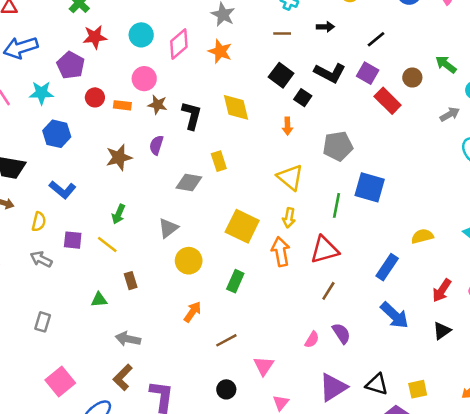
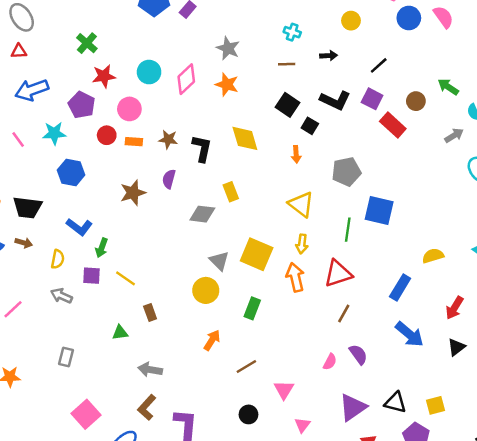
pink circle: (144, 79) -> (129, 109), moved
green arrow: (118, 214) -> (102, 248), moved
gray triangle: (168, 228) -> (219, 261), moved, turned -35

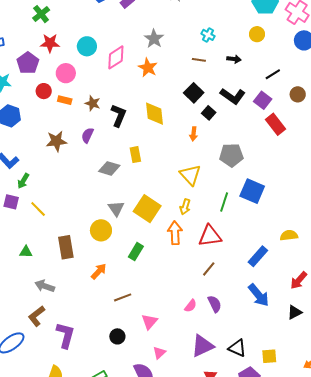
brown circle: (416, 101) -> (298, 94), moved
brown rectangle: (150, 313) -> (66, 247), moved, size x1.6

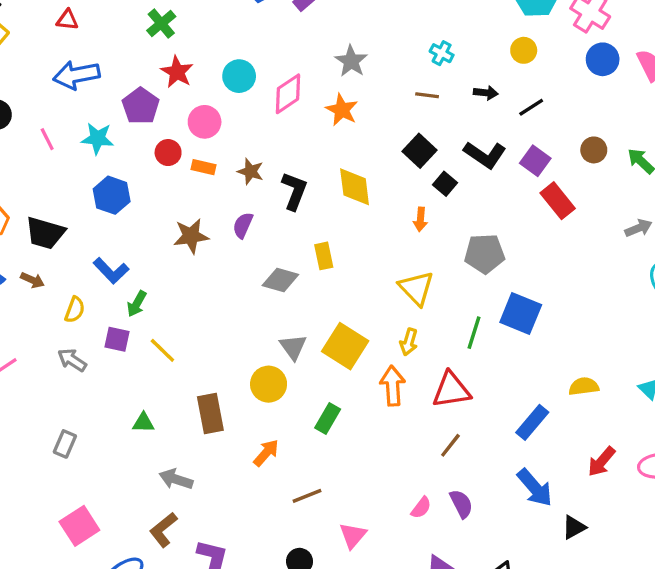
red star: (50, 43) -> (177, 72), turned 30
black line: (273, 74) -> (531, 107), moved
black triangle: (295, 312) -> (574, 527), moved

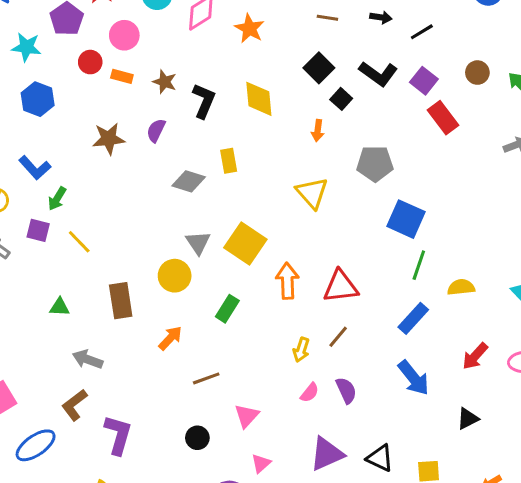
green line: (474, 333) -> (419, 265), moved
yellow arrow: (409, 342) -> (301, 350), moved
black triangle: (574, 527) -> (468, 419), moved

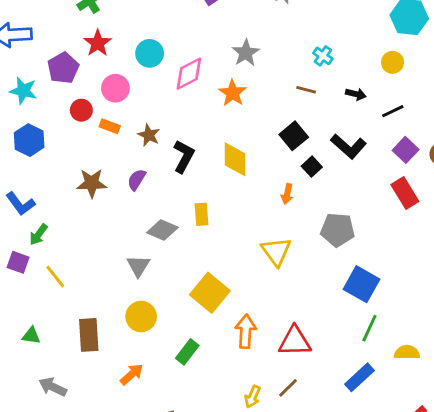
purple square: (424, 81) -> (406, 150), moved
gray triangle: (198, 243) -> (138, 266), moved

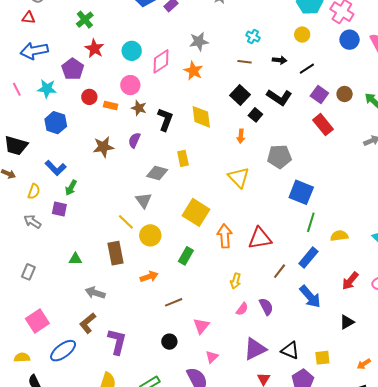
gray star: (246, 53) -> (199, 42), turned 30
pink circle: (115, 88) -> (130, 85), moved
yellow line: (55, 277) -> (126, 222), moved
orange arrow: (132, 374) -> (149, 277), turned 30
brown line: (288, 388) -> (280, 271), moved

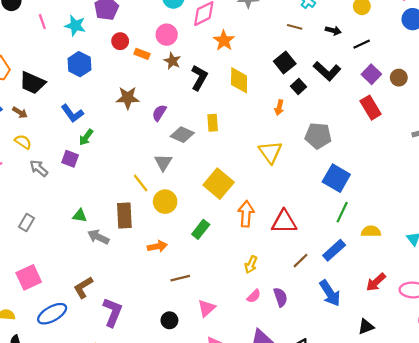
orange star: (193, 71) -> (224, 41), moved
purple semicircle: (134, 140) -> (159, 113), moved
yellow semicircle: (34, 191) -> (23, 142), moved, turned -84
gray arrow: (95, 293) -> (98, 237), moved

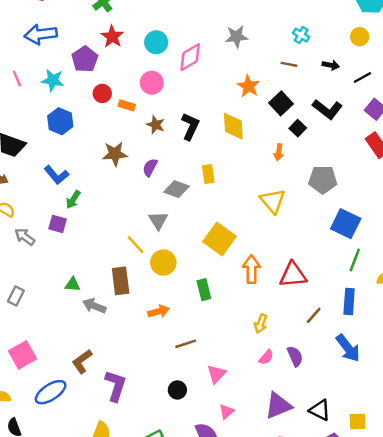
orange star: (224, 41) -> (248, 86), moved
brown star: (172, 61) -> (156, 125), moved
green rectangle: (201, 229) -> (204, 290), turned -48
blue rectangle: (334, 250) -> (349, 302), turned -40

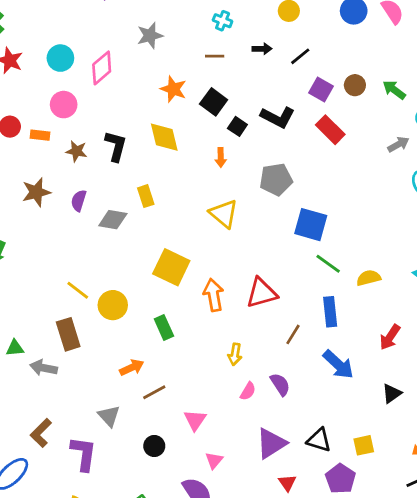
black L-shape: (327, 109) -> (278, 117), moved
gray triangle: (158, 220) -> (109, 416), moved
green line: (355, 260) -> (328, 264), turned -65
orange arrow: (159, 311) -> (132, 368), moved

